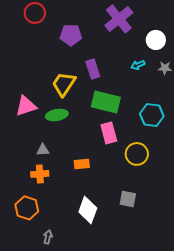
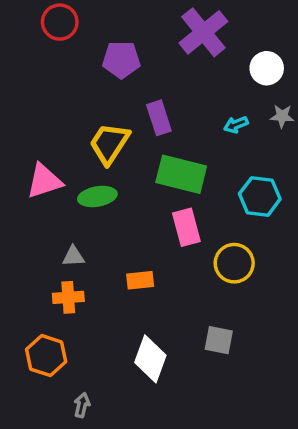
cyan arrow: (138, 65) -> (236, 125), moved

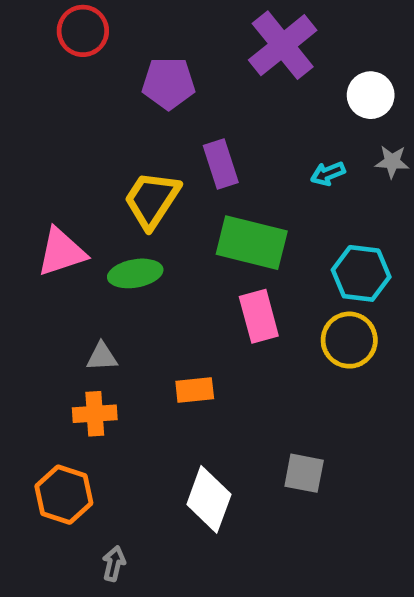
yellow circle: (234, 263) -> (349, 340), moved

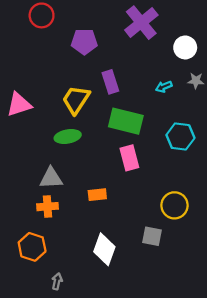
pink triangle: (61, 252) -> (19, 104), moved
yellow circle: (349, 340) -> (174, 205), moved
gray triangle: (102, 357) -> (51, 178), size x1.5

